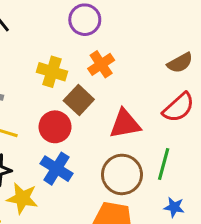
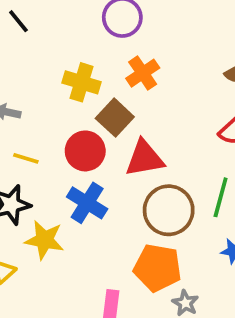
red triangle: (125, 124) -> (145, 158), moved

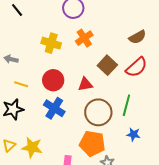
brown square: (115, 118) -> (107, 65), moved
red triangle: (145, 158) -> (85, 84), size x0.7
yellow star: (44, 240) -> (32, 147), moved

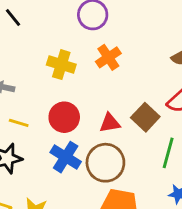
brown square: (107, 65) -> (145, 117), moved
brown circle: (98, 112) -> (105, 163), moved

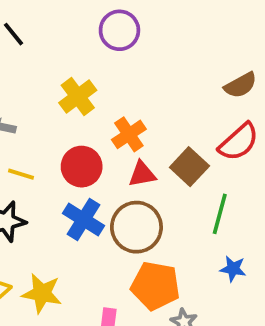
orange cross: (108, 57) -> (129, 134), moved
yellow cross: (61, 65) -> (78, 97), turned 36

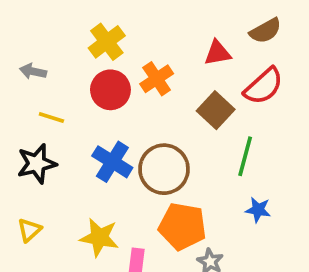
red circle: (82, 167) -> (110, 90), moved
red triangle: (142, 174) -> (217, 53), moved
yellow star: (42, 293) -> (99, 237), moved

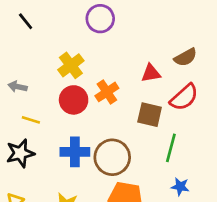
brown square: (216, 110) -> (150, 115), turned -30
blue cross: (112, 162) -> (75, 152), turned -32

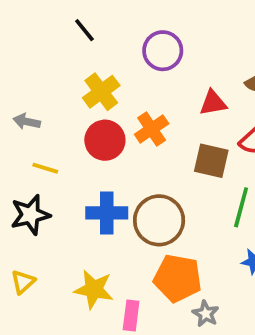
purple circle: (100, 19) -> (163, 51), moved
black line: (26, 21) -> (84, 30), moved

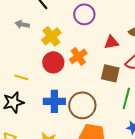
gray arrow: (27, 122) -> (22, 24), moved

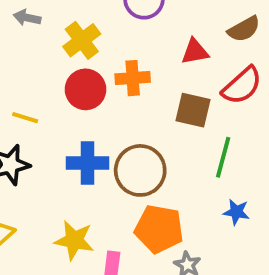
orange cross: (78, 56) -> (133, 78), turned 30

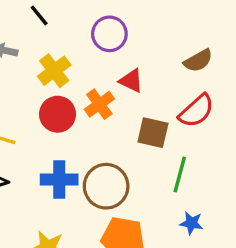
red triangle: (195, 52) -> (131, 81), moved, turned 36
orange cross: (133, 78) -> (99, 104), turned -32

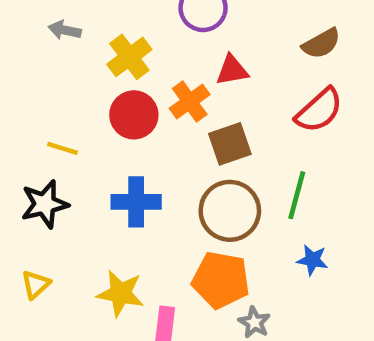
red triangle: (131, 81) -> (232, 70), turned -36
brown square: (153, 133) -> (230, 144), moved, turned -32
brown circle: (106, 186) -> (230, 211), moved

